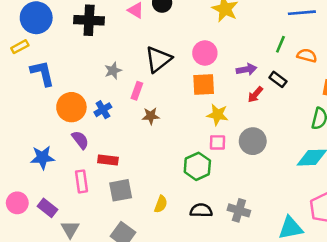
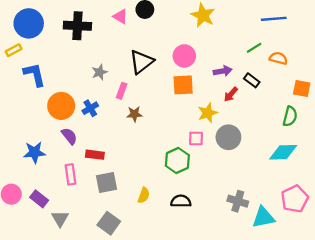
green line: (280, 44) -> (254, 48), turned 35
yellow star: (217, 115) -> (208, 113), moved, turned -30
gray cross: (239, 210) -> (238, 201), moved

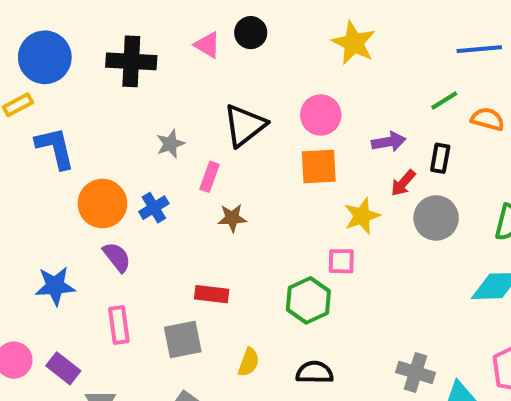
black rectangle: (252, 80) -> (440, 158), turned 63
gray circle: (228, 137) -> (436, 218), moved
red rectangle: (95, 155) -> (212, 294), moved

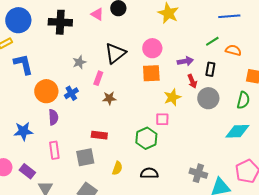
red arrow: (403, 183) -> (192, 81), turned -64
purple semicircle: (117, 257) -> (53, 117), turned 35

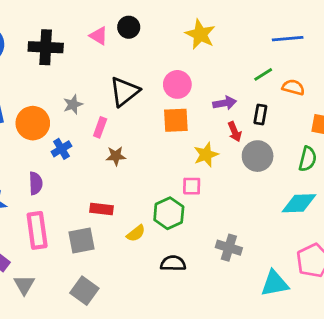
orange circle: (46, 91) -> (33, 123), moved
pink rectangle: (54, 150) -> (37, 230), size x1.4
yellow semicircle: (117, 168) -> (136, 233), moved, turned 32
gray cross: (198, 173) -> (229, 248), moved

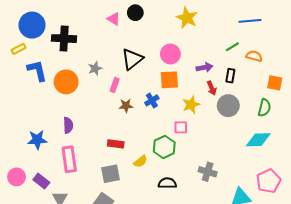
black cross: (46, 47) -> (64, 39), moved
blue cross: (61, 149) -> (152, 100), moved
gray square: (81, 240) -> (111, 174), moved

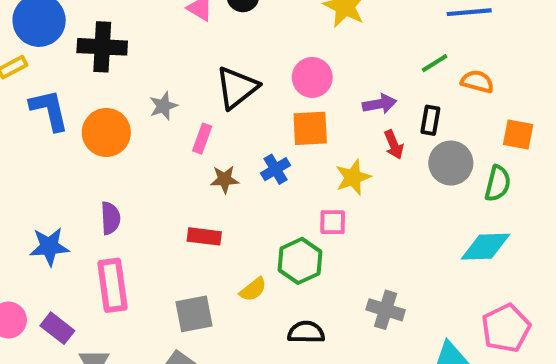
gray circle: (228, 106) -> (451, 163), moved
red rectangle: (116, 144) -> (204, 236), moved

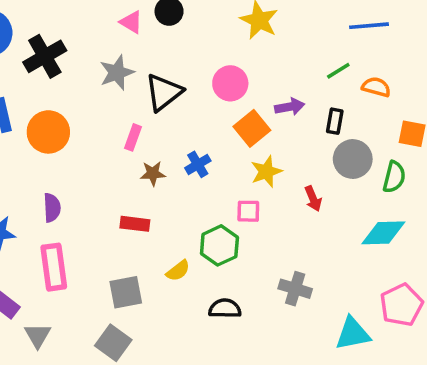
black cross: (102, 47) -> (45, 56), turned -33
gray star: (163, 106) -> (117, 73), moved, size x1.4
orange square: (310, 128) -> (252, 128), moved, turned -36
red arrow: (394, 145) -> (313, 199), moved

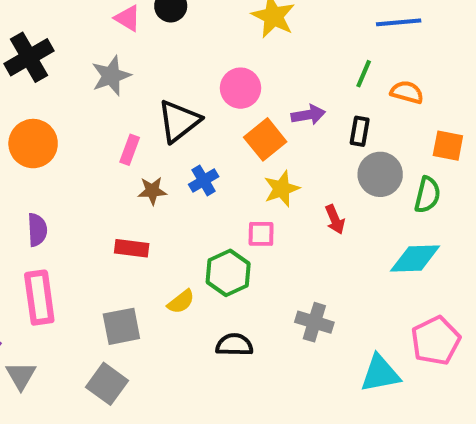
green line: (338, 71) -> (364, 74), turned -35
black triangle: (164, 92) -> (179, 121), moved

